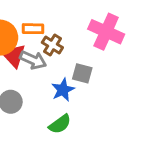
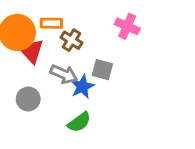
pink cross: (106, 32) -> (127, 26), size x0.7
gray arrow: (33, 60) -> (64, 74), moved

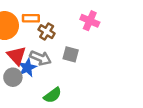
red triangle: (31, 51) -> (17, 56), moved
blue star: (82, 87) -> (27, 68), moved

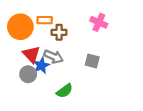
brown cross: (47, 32) -> (59, 32), turned -32
gray square: (71, 54) -> (92, 61), moved

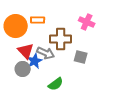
brown cross: (59, 32) -> (61, 39), moved, size x1.5

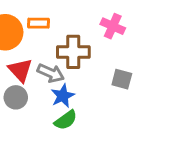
gray square: (81, 57) -> (122, 79), moved
blue star: (35, 61) -> (63, 96), moved

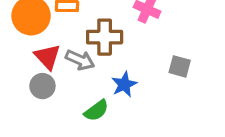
gray square: (122, 79) -> (180, 66), moved
blue star: (63, 96) -> (124, 84), moved

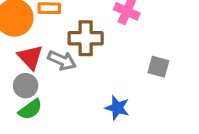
blue star: (124, 84) -> (117, 108), moved, turned -30
green semicircle: (96, 111) -> (30, 109), moved

